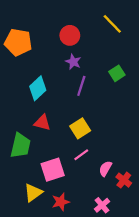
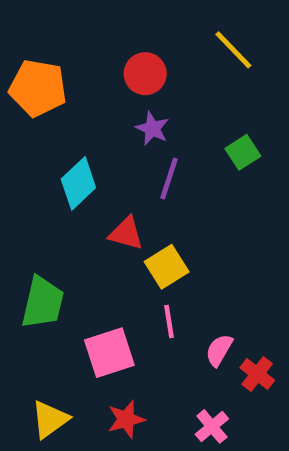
red triangle: (42, 123) -> (126, 233), moved
pink line: (81, 155) -> (169, 322), turned -63
yellow triangle: (33, 193) -> (50, 419), moved

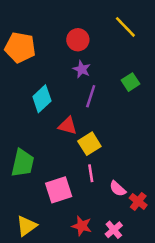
pink semicircle: (219, 350) -> (118, 189), turned -78
red star: (126, 419) -> (82, 226), moved, turned 30

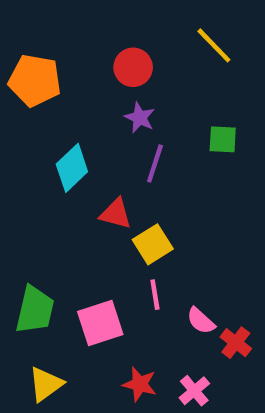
green square: (130, 82) -> (223, 139), turned 36
green trapezoid: (23, 163) -> (35, 310), moved

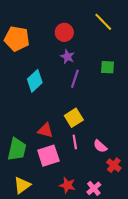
red triangle: (116, 214) -> (45, 130), moved
pink semicircle: (201, 321) -> (100, 146), moved

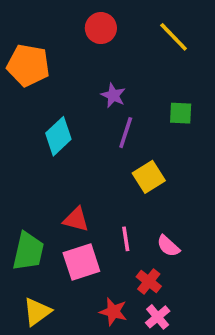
red circle: (64, 32) -> (101, 28), moved
yellow square: (74, 118) -> (149, 177), moved
red cross: (114, 165) -> (149, 281), moved

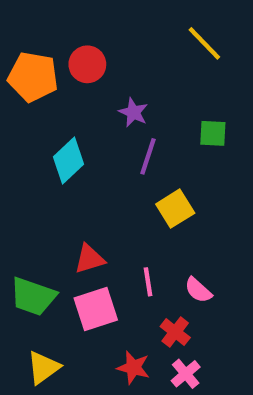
red circle: (101, 28) -> (87, 64), moved
red triangle: (76, 219) -> (89, 259), turned -32
green trapezoid: (28, 251) -> (33, 296), turned 96

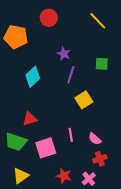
red circle: (87, 64) -> (49, 18), moved
red triangle: (89, 259) -> (30, 119), moved
red cross: (175, 332) -> (100, 159), moved, turned 32

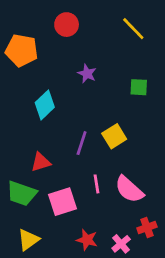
purple line: (71, 75) -> (82, 143), moved
pink semicircle: (95, 139) -> (129, 189), size x1.6
red cross: (100, 159) -> (147, 228), moved

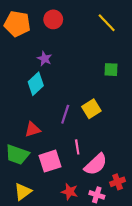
orange pentagon: (22, 50) -> (17, 24), moved
purple star: (87, 74) -> (45, 59), moved
pink semicircle: (129, 189) -> (96, 164), moved, turned -85
pink cross: (121, 244) -> (97, 195), turned -32

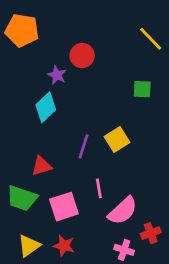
red circle: (53, 19) -> (82, 56), moved
yellow line: (107, 23) -> (151, 39), moved
red star: (70, 192) -> (64, 246), moved

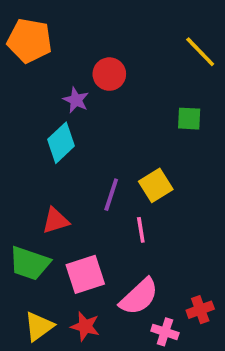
pink line: (99, 188) -> (141, 230), moved
pink semicircle: (123, 211) -> (139, 297), moved

